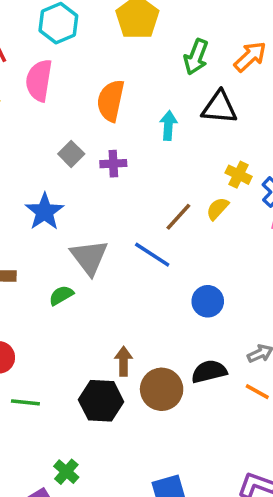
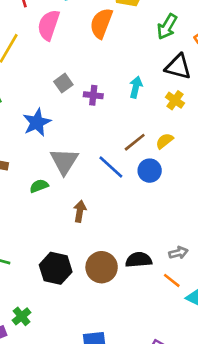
orange semicircle: (111, 101) -> (101, 23), moved
cyan arrow: (168, 125) -> (136, 87), moved
yellow cross: (239, 175) -> (175, 100), moved
blue circle: (208, 301) -> (150, 171), moved
brown arrow: (124, 361) -> (80, 211), moved

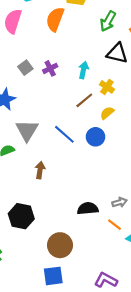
purple cross: (93, 95) -> (50, 68), moved, turned -32
yellow cross: (175, 100) -> (107, 87), moved
brown line: (135, 142) -> (84, 100), moved
brown circle: (102, 267) -> (60, 245), moved

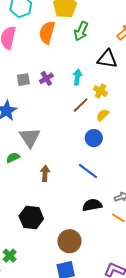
green arrow: (108, 21) -> (81, 31), moved
gray square: (25, 68) -> (23, 80), turned 32
blue line: (64, 134) -> (88, 171), moved

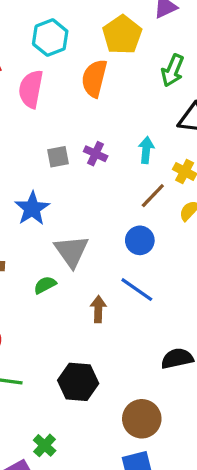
green arrow: (81, 31) -> (173, 70), moved
purple cross: (46, 78) -> (96, 154), turned -32
blue circle: (94, 138) -> (140, 240), moved
blue line: (88, 171) -> (137, 290), moved

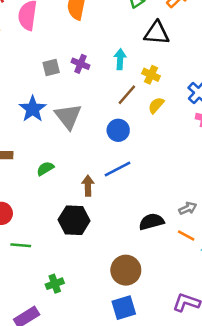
gray triangle: (71, 251) -> (68, 116), moved
blue line: (137, 290) -> (117, 169), turned -60
black hexagon: (78, 382) -> (74, 220), moved
green cross: (45, 445) -> (55, 284), moved, turned 30

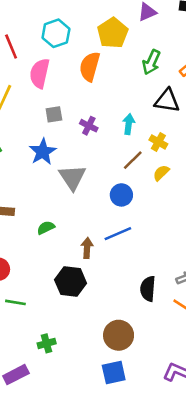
gray square: (51, 67) -> (54, 114), moved
blue star: (33, 109) -> (43, 152), moved
black semicircle: (151, 222) -> (148, 289), turned -75

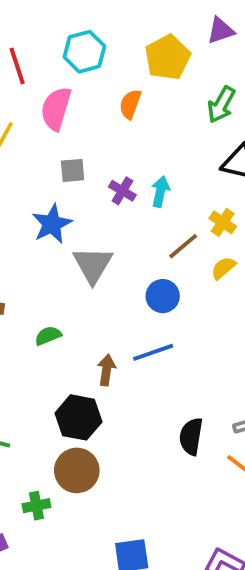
orange semicircle: (90, 67) -> (130, 104), size x0.7
cyan arrow: (129, 124) -> (160, 192), moved
brown circle: (119, 335) -> (77, 470), moved

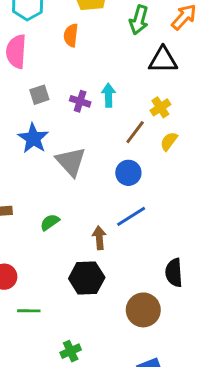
yellow cross: (223, 222) -> (160, 107), turned 36
brown circle: (77, 470) -> (143, 310), moved

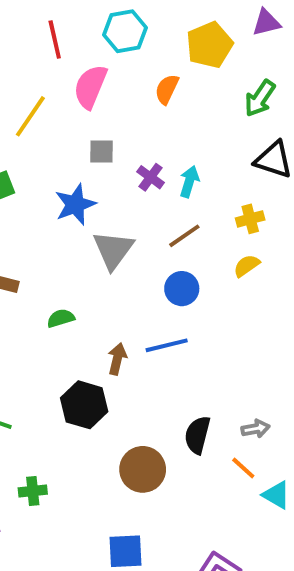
brown line: (135, 132) -> (184, 236), moved

